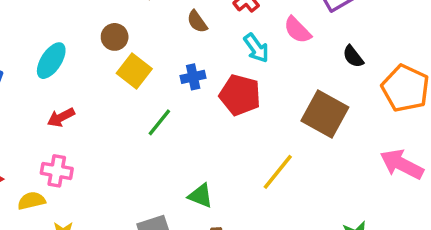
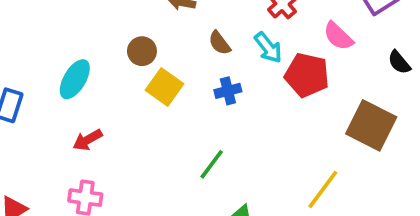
brown semicircle: (197, 22) -> (220, 43), moved
cyan arrow: (256, 48) -> (268, 48), moved
red pentagon: (240, 95) -> (307, 75), moved
green line: (159, 122) -> (212, 164), moved

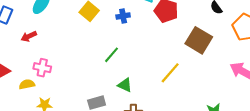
red arrow: (88, 140) -> (29, 36), moved

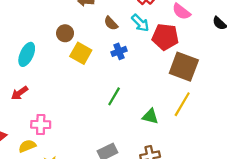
brown square: (199, 40) -> (184, 67), moved
green triangle: (125, 85) -> (150, 116), moved

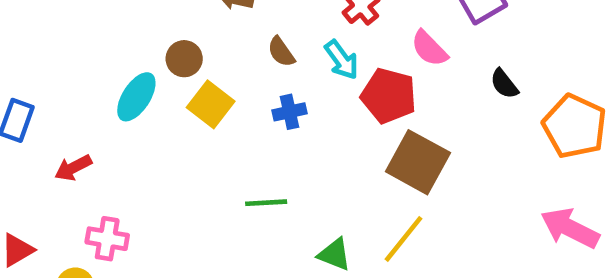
cyan ellipse: (27, 54) -> (136, 97), moved
green line: (114, 96) -> (266, 203), turned 48

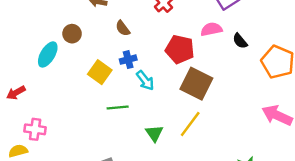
pink semicircle: (429, 49) -> (211, 29), moved, turned 125
cyan arrow: (342, 60) -> (145, 80), moved
yellow square: (211, 104) -> (100, 72), moved
green triangle: (334, 254) -> (154, 133), turned 36

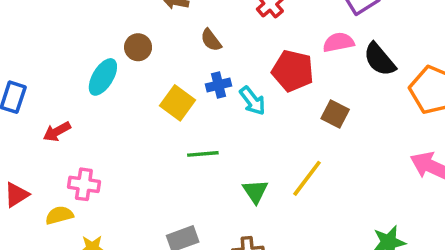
black semicircle: (240, 41) -> (380, 59), size x1.5
cyan arrow: (145, 80) -> (252, 101), moved
brown square: (196, 84) -> (335, 114), moved, size x0.6

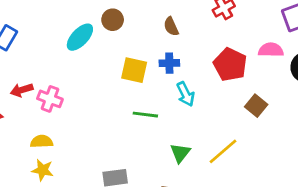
cyan arrow: (252, 101) -> (186, 94), moved
yellow square: (178, 103) -> (134, 70), turned -36
red arrow: (57, 132) -> (22, 90), moved
pink cross: (84, 184) -> (50, 99), moved
yellow semicircle: (59, 215) -> (42, 142), moved

